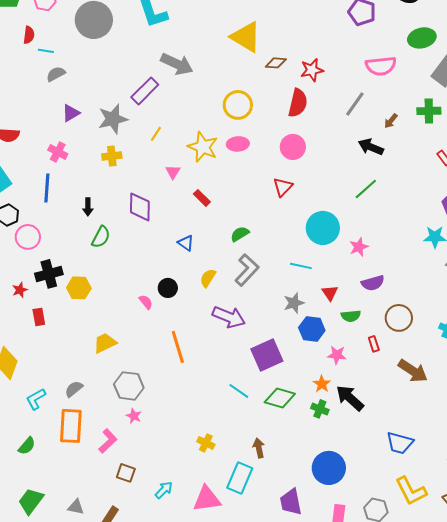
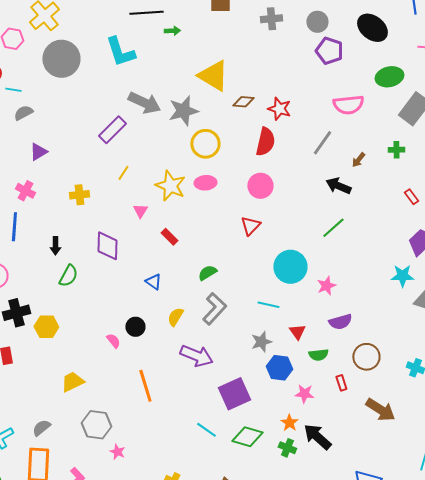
red star: (312, 70) -> (279, 109), turned 30
green cross: (429, 111) -> (396, 150), size x0.7
gray star: (113, 119) -> (183, 111), moved
pink star: (134, 416) -> (117, 452), moved

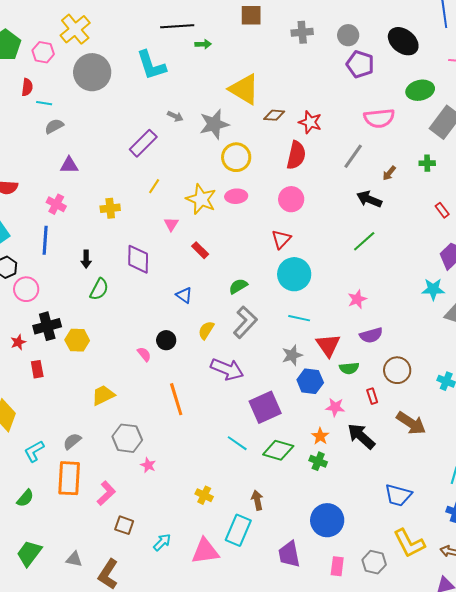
gray arrow: (144, 103) -> (175, 116), size x0.5
purple triangle: (38, 152) -> (69, 165), turned 30
cyan circle: (290, 267) -> (294, 274), moved
red triangle: (297, 332) -> (328, 345), size x1.5
black arrow: (317, 437) -> (361, 436), moved

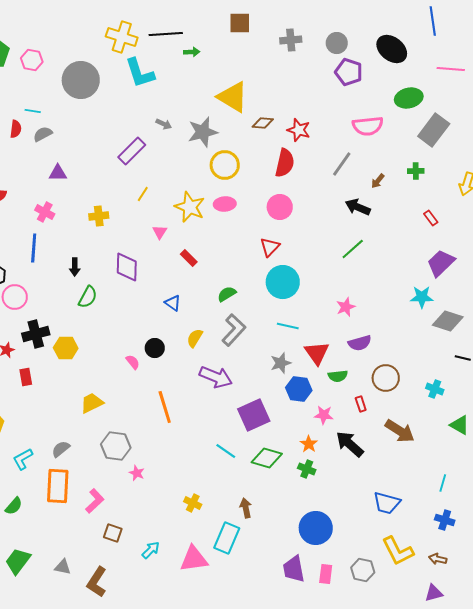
yellow cross: (75, 29) -> (122, 37), moved, turned -32
red semicircle: (27, 87) -> (16, 129), moved
purple trapezoid: (289, 554) -> (294, 569), moved

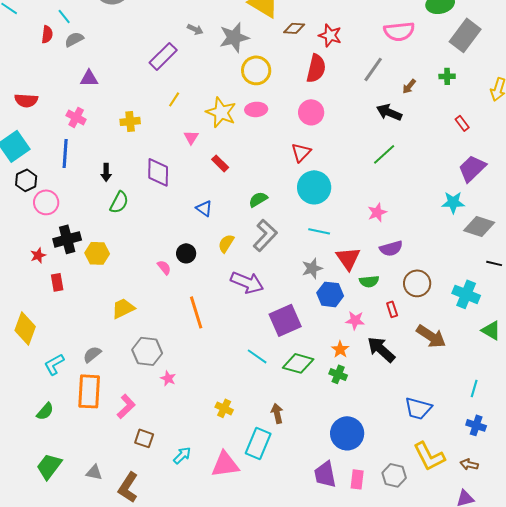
cyan line: (33, 111) -> (64, 16), turned 42
cyan cross: (435, 389) -> (466, 294), size x1.5

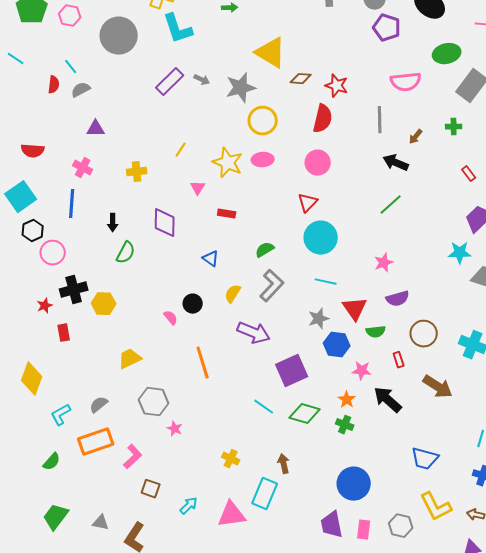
purple rectangle: (163, 56) -> (170, 82), moved
gray line: (373, 69) -> (380, 120), turned -36
red rectangle: (220, 163) -> (227, 214), turned -36
orange rectangle: (89, 391) -> (96, 442), turned 68

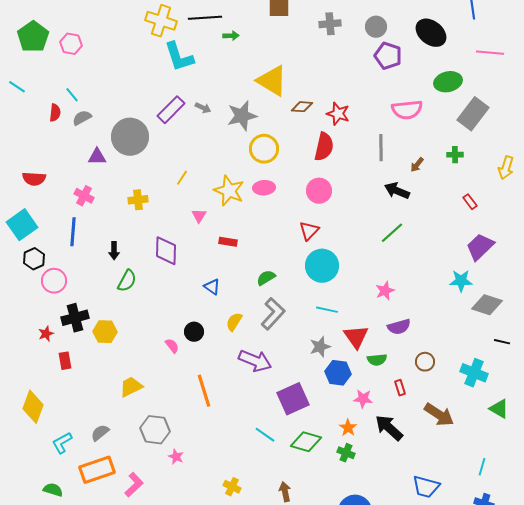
gray circle: (119, 36) -> (130, 137), moved
brown circle: (424, 334) -> (425, 362), size x0.7
green semicircle: (52, 462) -> (53, 490), turned -114

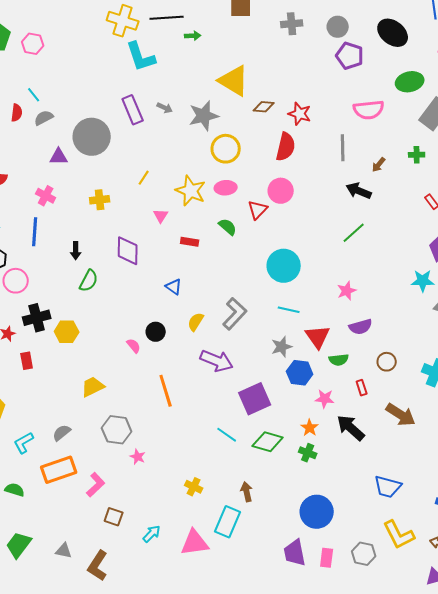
purple rectangle: (171, 110) -> (133, 110), turned -68
red triangle: (309, 231) -> (258, 210), moved
green semicircle: (266, 278) -> (228, 227), moved, turned 72

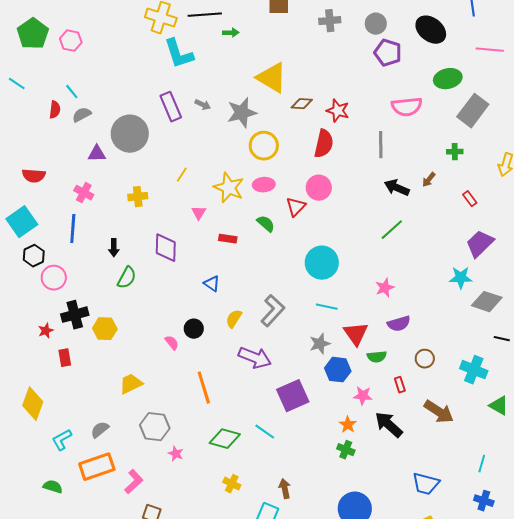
brown arrow: (379, 165) -> (429, 180), moved
green diamond: (268, 442) -> (225, 439), moved

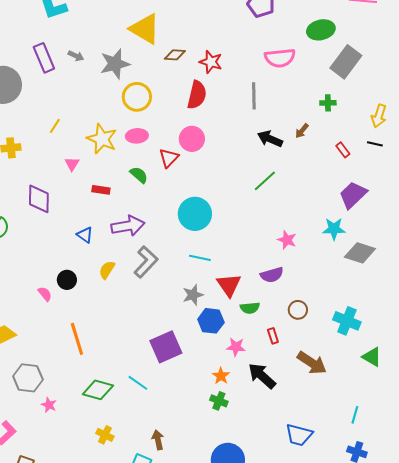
pink star: (385, 288) -> (287, 240), moved, turned -30
black line: (502, 339) -> (375, 144), moved
purple arrow: (255, 358) -> (128, 226), moved, turned -32

